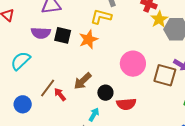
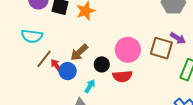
cyan semicircle: (21, 61) -> (32, 36), moved, turned -130
pink circle: (133, 64) -> (128, 50), moved
blue circle: (23, 104) -> (68, 71), moved

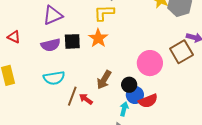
brown square: (161, 48) -> (181, 52), turned -30
blue circle: (68, 71) -> (135, 95), moved
red semicircle: (122, 76) -> (148, 101), moved

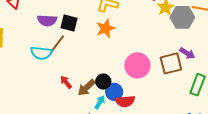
orange star: (98, 38) -> (106, 28), moved
brown arrow: (104, 80) -> (86, 88), moved
black circle: (129, 85) -> (103, 82), moved
brown line: (72, 96) -> (57, 44), moved

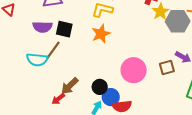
brown square: (171, 63) -> (167, 67), size x0.7
red arrow: (66, 82) -> (58, 99), moved, turned -88
brown arrow: (86, 88) -> (70, 86), moved

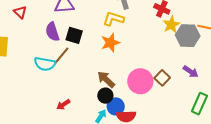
purple semicircle: (42, 27) -> (52, 32), turned 66
brown square: (167, 67) -> (162, 78), moved, turned -35
brown arrow: (70, 86) -> (106, 79), moved, turned 84

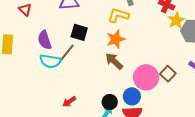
purple semicircle: (52, 32) -> (45, 40), moved
brown arrow: (106, 79) -> (114, 61), moved
black circle: (105, 96) -> (110, 102), moved
blue circle: (116, 106) -> (132, 96), moved

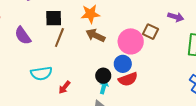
orange star: (116, 39) -> (90, 14), turned 30
brown line: (67, 53) -> (59, 37), moved
cyan semicircle: (50, 61) -> (41, 73), moved

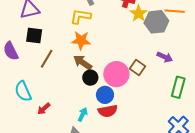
black square: (54, 18) -> (34, 35), moved
cyan semicircle: (41, 73) -> (23, 91), turned 65
black circle: (103, 76) -> (90, 78), moved

